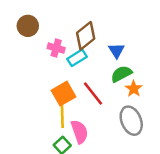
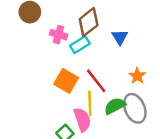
green semicircle: (121, 74) -> (115, 106), moved
orange square: (64, 94) -> (66, 81), turned -30
yellow line: (62, 116) -> (90, 103), moved

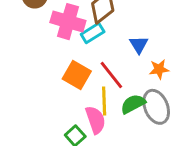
pink cross: (59, 35) -> (68, 22), size x1.6
blue triangle: (120, 37) -> (139, 45), moved
orange star: (137, 76) -> (159, 69), turned 30

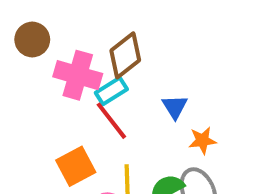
orange square: (77, 75) -> (76, 166), moved, turned 32
red line: (111, 75) -> (111, 121), moved

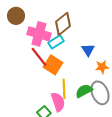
red line: (111, 121) -> (39, 57), moved
orange square: (76, 166) -> (53, 65), moved, turned -30

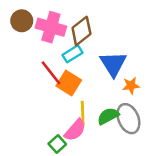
pink cross: (39, 34) -> (51, 27), moved
blue triangle: (88, 50) -> (113, 64), size x1.6
pink semicircle: (58, 102) -> (75, 130), turned 60

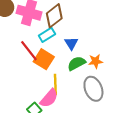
blue triangle: (113, 64) -> (71, 43), moved, size x0.6
green semicircle: (108, 116) -> (77, 63), moved

